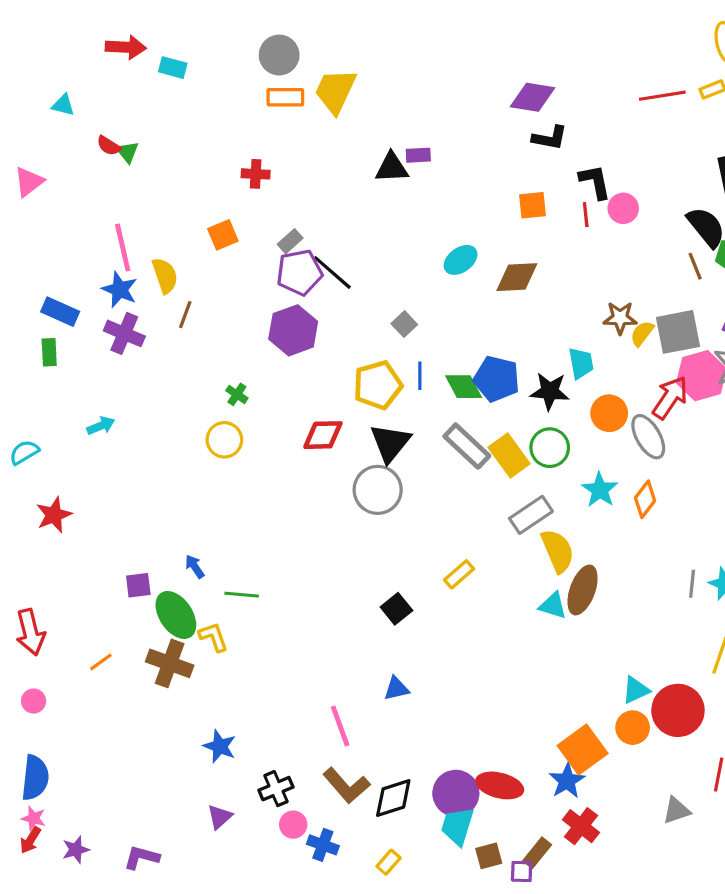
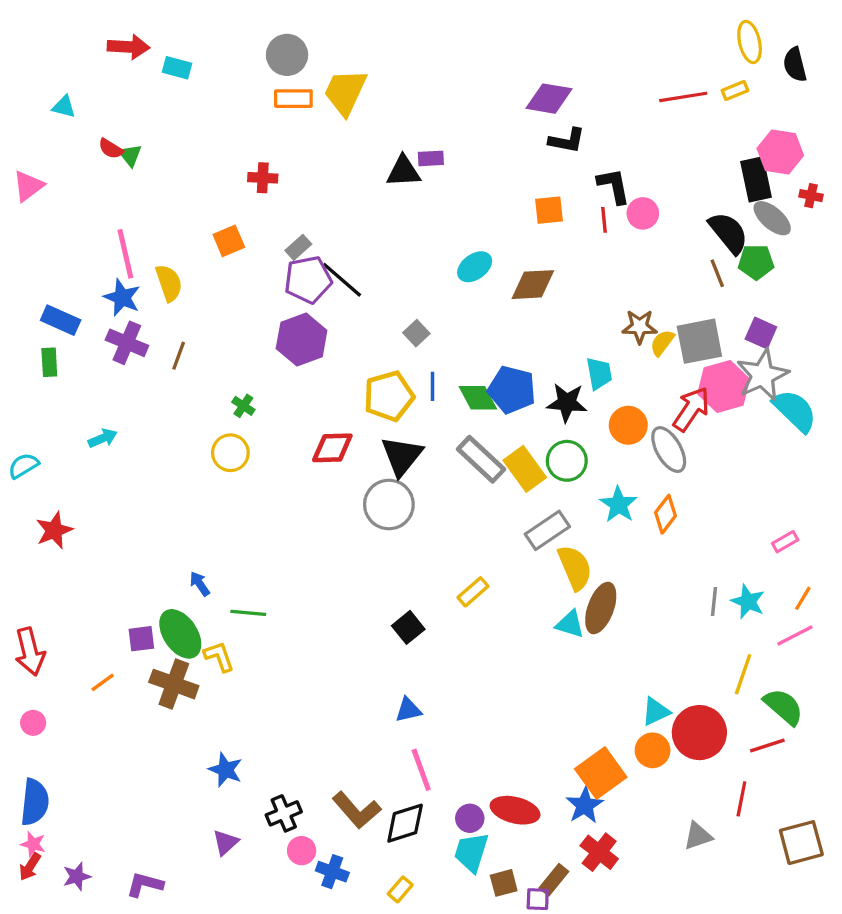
brown line: (185, 315) -> (179, 356), moved
purple square: (138, 585) -> (141, 639), moved
pink line: (340, 726) -> (421, 770), moved
purple circle: (456, 793) -> (470, 818), size x0.6

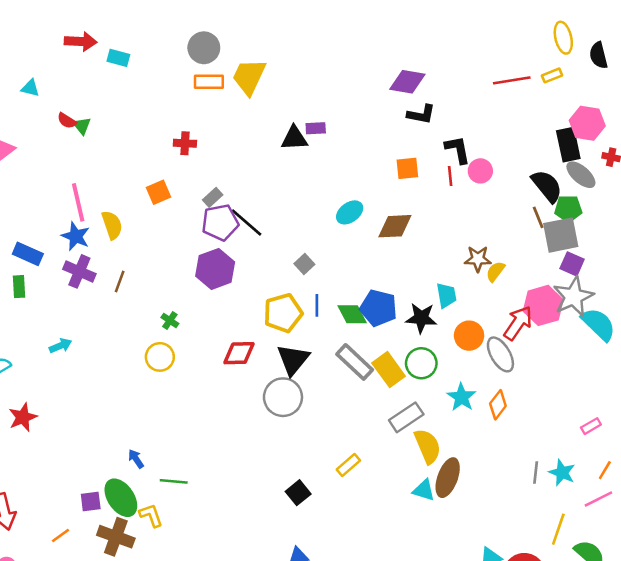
gray square: (699, 341) -> (561, 235), moved

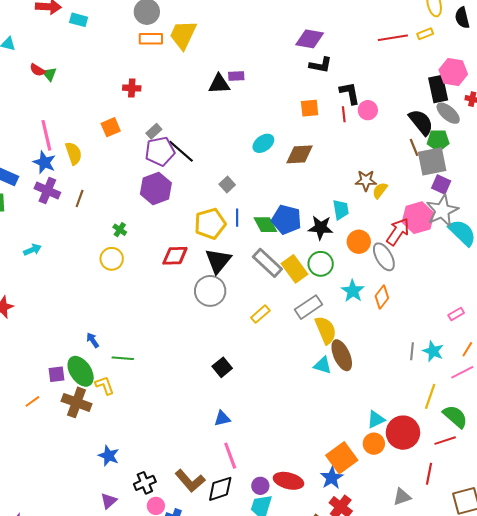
yellow rectangle: (348, 465) -> (260, 314), moved
brown ellipse: (448, 478) -> (342, 355), turned -44

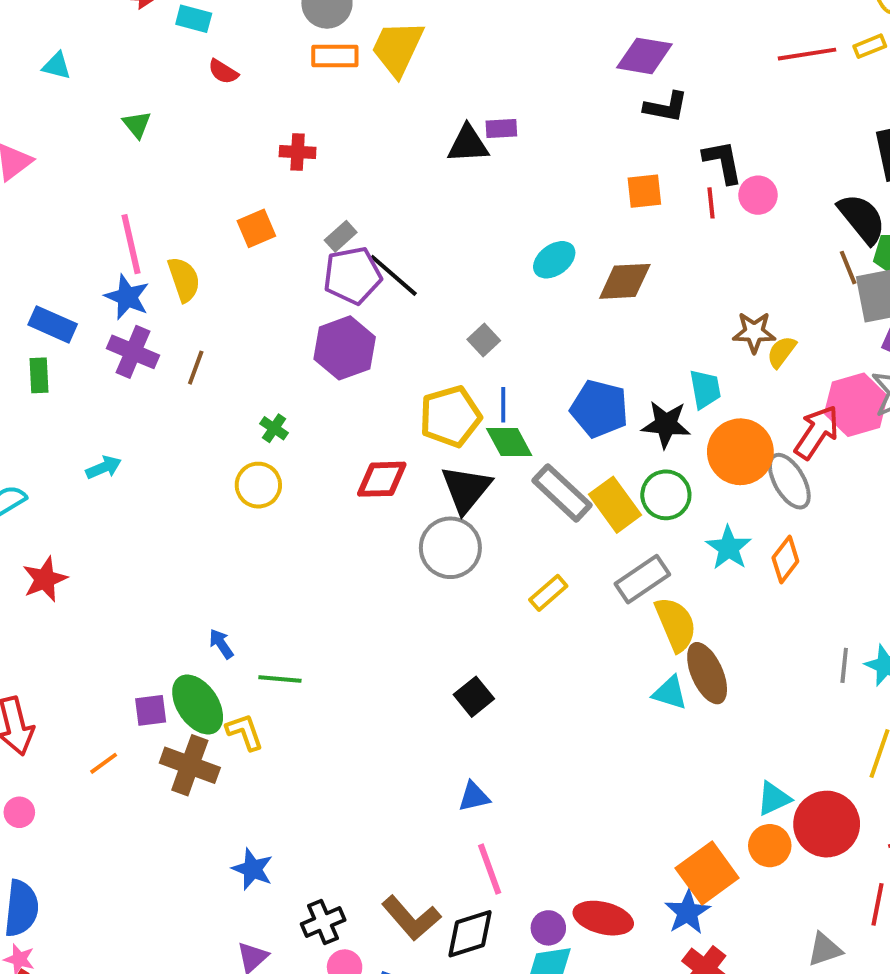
red semicircle: (37, 70) -> (223, 72), moved
green diamond: (265, 225) -> (509, 442), moved
orange circle: (359, 242) -> (740, 452), size x1.4

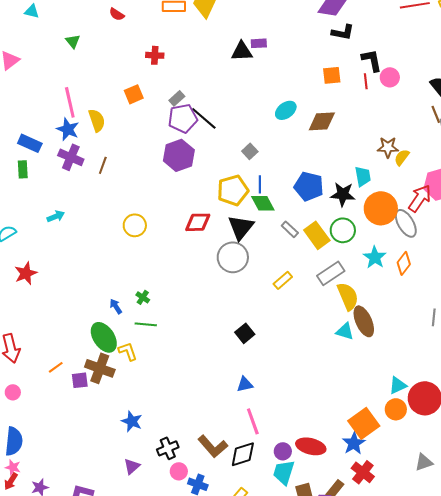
green cross: (274, 428) -> (143, 297), moved
gray rectangle: (562, 493) -> (290, 229), size x0.6
purple square: (151, 710) -> (80, 380), moved

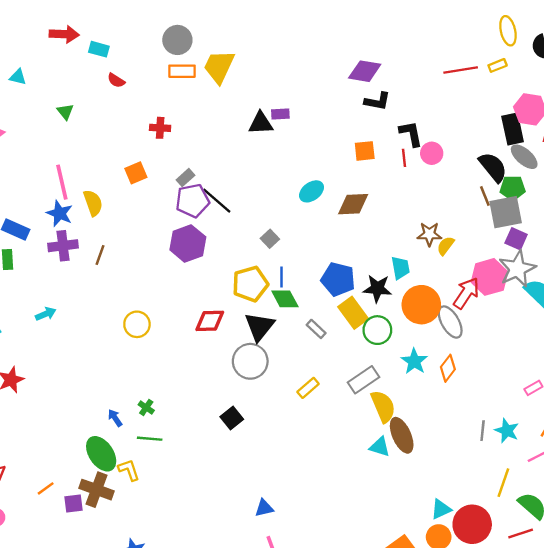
purple cross: (71, 157) -> (63, 246), turned -30
yellow rectangle: (317, 235) -> (353, 313), moved
black square: (245, 333) -> (232, 418), moved

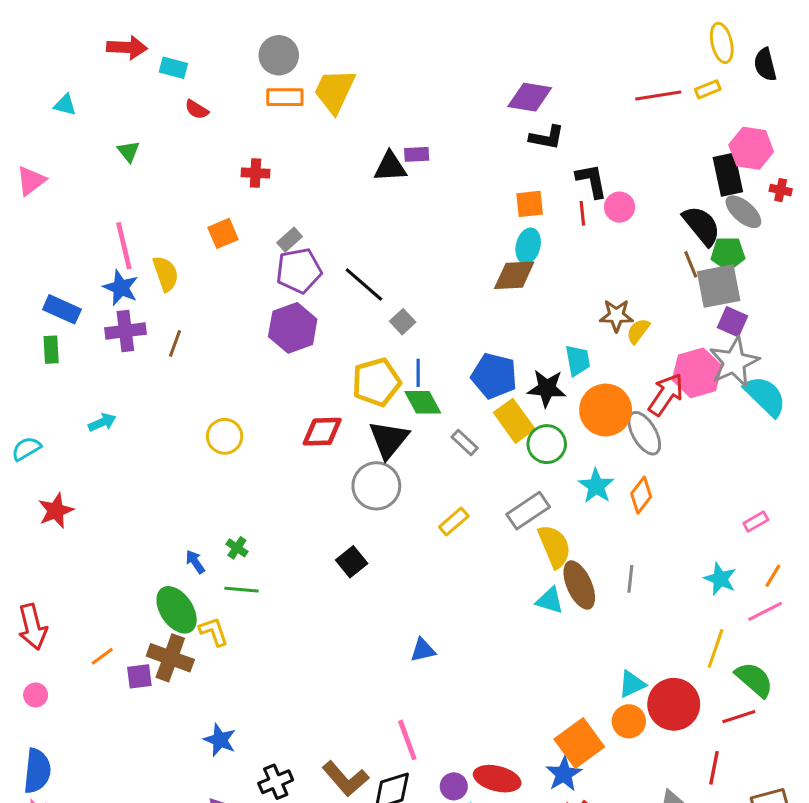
cyan ellipse: (311, 191) -> (528, 246), moved, turned -40
black line: (217, 201) -> (364, 285), moved
gray line: (483, 431) -> (630, 579), moved
blue triangle: (264, 508) -> (423, 650), moved

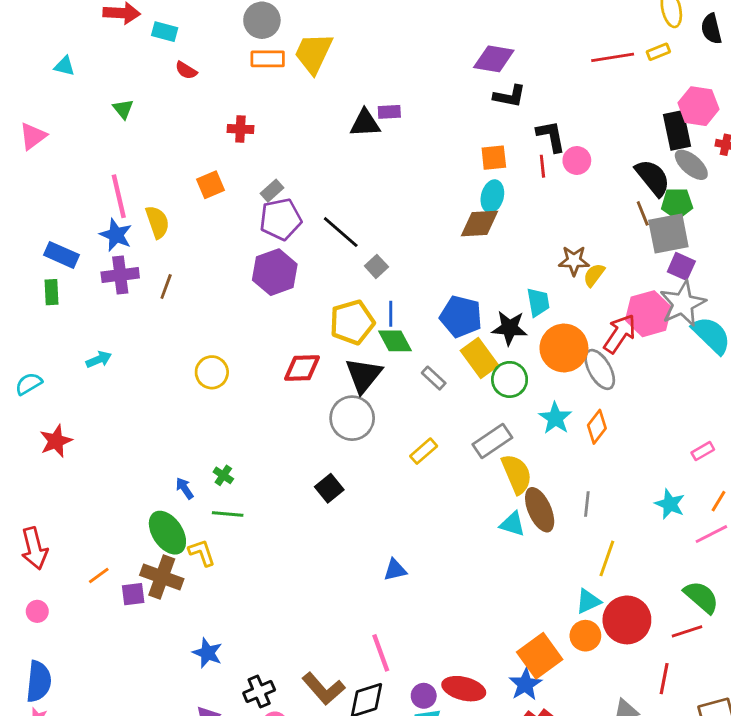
yellow line: (716, 649) -> (607, 558), moved

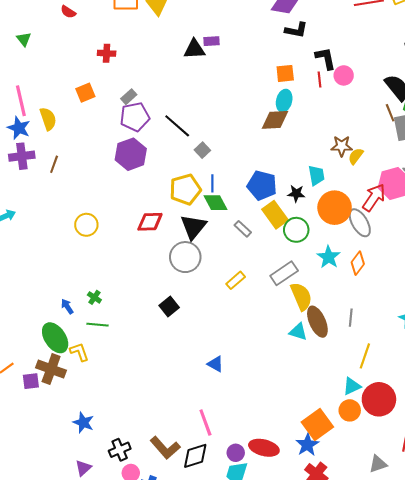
black star: (510, 328) -> (296, 193), size x0.7
blue triangle: (395, 570) -> (216, 364), turned 42

